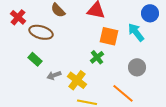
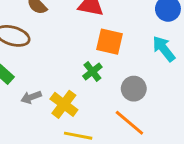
cyan arrow: (136, 32) -> (164, 49), moved
gray circle: (137, 67) -> (134, 89), moved

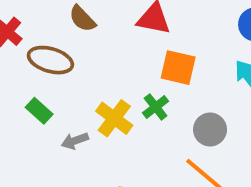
yellow cross: (64, 104) -> (114, 118), moved

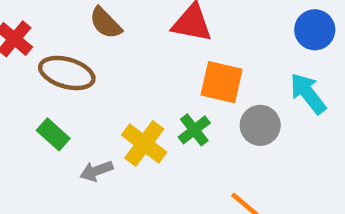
gray circle: (210, 130) -> (260, 125), moved

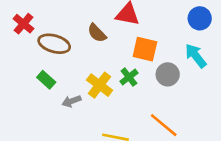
brown semicircle: (106, 23) -> (97, 33), moved

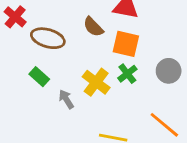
orange square: (145, 49) -> (126, 44), moved
gray arrow: (72, 101) -> (66, 99), turned 78

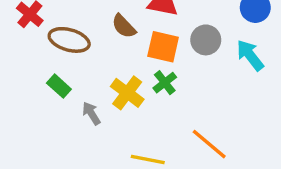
gray circle: (169, 71) -> (206, 40), moved

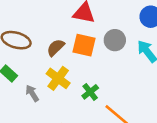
brown semicircle: (124, 26) -> (56, 48), moved, turned 90
green cross: (165, 83) -> (90, 92), moved

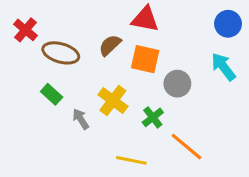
gray circle: (115, 40) -> (177, 84), moved
brown semicircle: (56, 48) -> (110, 45), moved

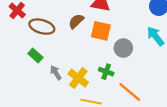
yellow cross: (113, 101) -> (78, 78), moved
green cross: (153, 117) -> (106, 72), turned -32

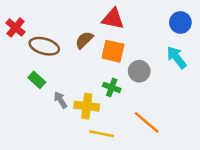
green cross: (106, 72) -> (112, 87), moved
yellow cross: (78, 78) -> (87, 106), turned -30

